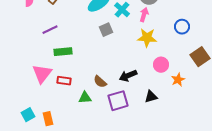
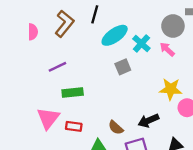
pink arrow: (144, 15) -> (167, 49), turned -64
yellow star: (147, 38) -> (171, 89), moved

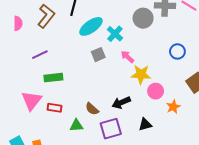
pink arrow: (167, 49) -> (127, 57), moved

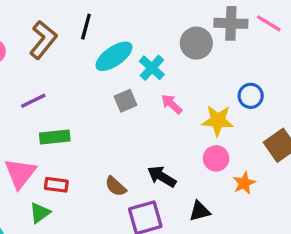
yellow star: (141, 74) -> (218, 121), moved
black arrow: (121, 103) -> (162, 177), turned 54
green triangle: (76, 125) -> (40, 213), moved, turned -32

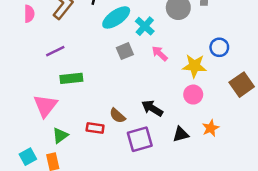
orange star: (244, 183) -> (211, 128), moved
red rectangle: (56, 185) -> (95, 128), moved

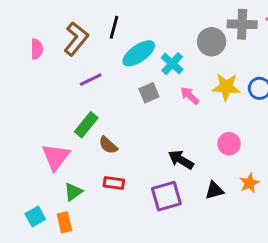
purple line: (55, 51) -> (91, 80), moved
yellow star: (194, 66) -> (226, 87), moved
green rectangle: (71, 78) -> (86, 125), turned -45
brown semicircle: (117, 116) -> (108, 145), moved

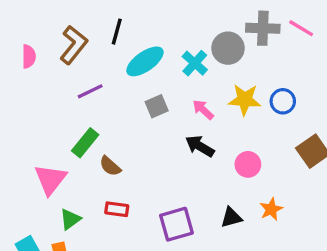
cyan cross: (172, 64) -> (195, 63), moved
black arrow: (181, 160) -> (200, 146), moved

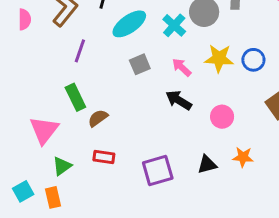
purple line: (90, 91) -> (80, 51), turned -45
green rectangle: (85, 143) -> (75, 97), turned -65
brown semicircle: (110, 166) -> (98, 118), turned 102
orange star: (271, 209) -> (243, 157), turned 30

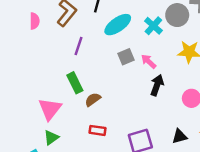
pink arrow: (182, 67) -> (149, 61), moved
black arrow: (179, 100) -> (157, 85), turned 78
green triangle: (62, 166) -> (51, 138), moved

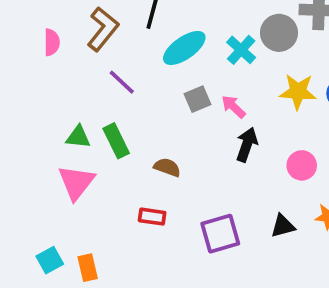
purple line: (78, 46) -> (122, 82), turned -66
brown semicircle: (93, 99) -> (167, 167), moved, turned 56
green triangle: (51, 138) -> (78, 137), moved, turned 42

